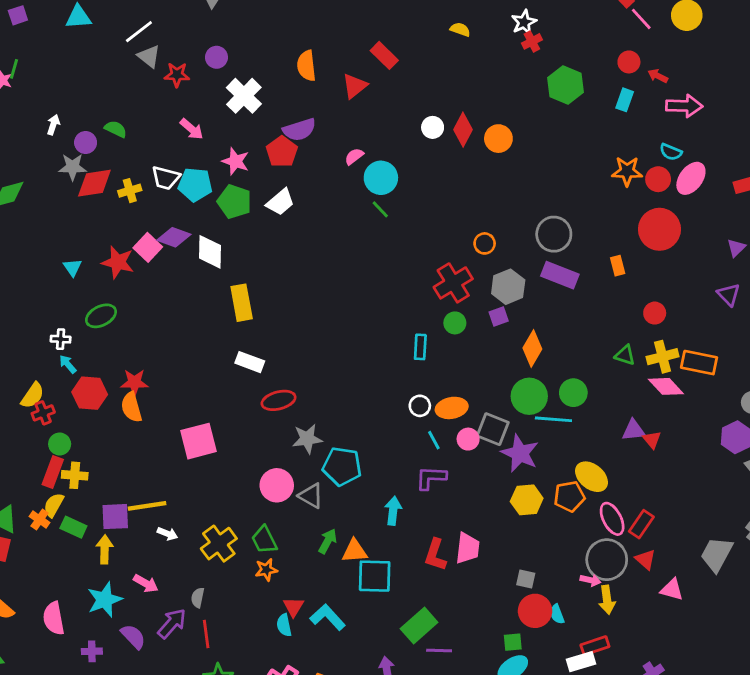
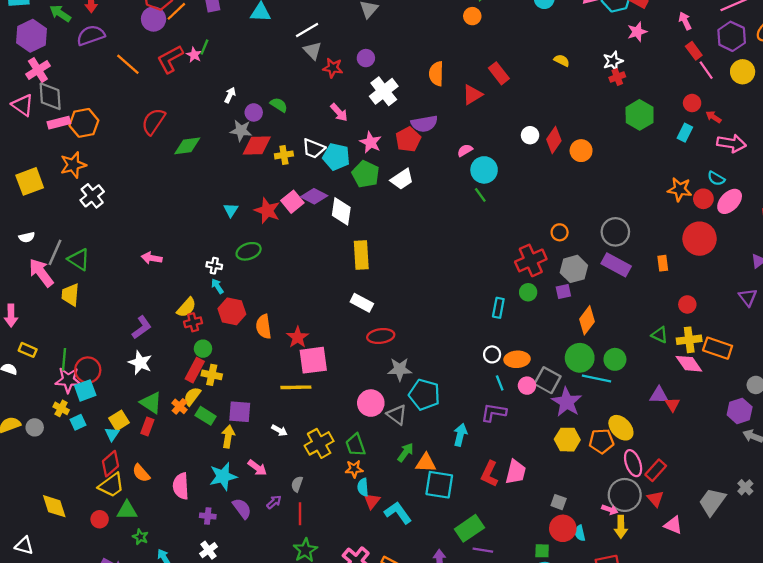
red star: (134, 382) -> (298, 337), moved, turned 30
yellow line: (147, 506) -> (296, 387), moved
purple arrow: (172, 624) -> (274, 502), size x0.6
cyan semicircle: (284, 625) -> (363, 487), moved

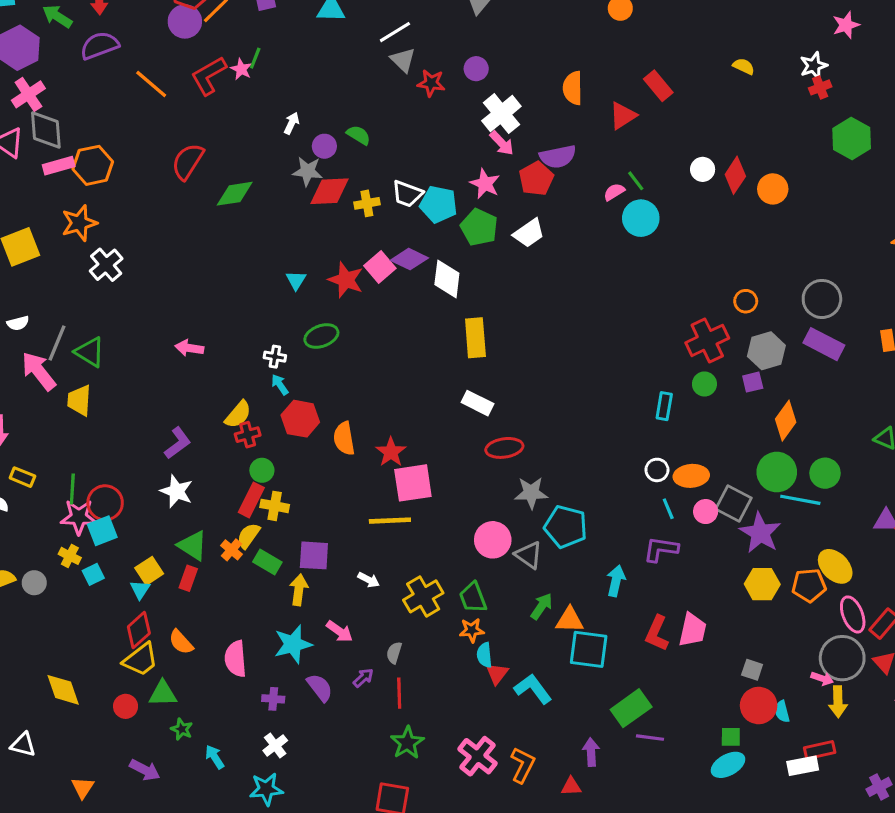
pink arrow: (339, 112) -> (502, 143), moved
green line: (480, 195) -> (636, 181), moved

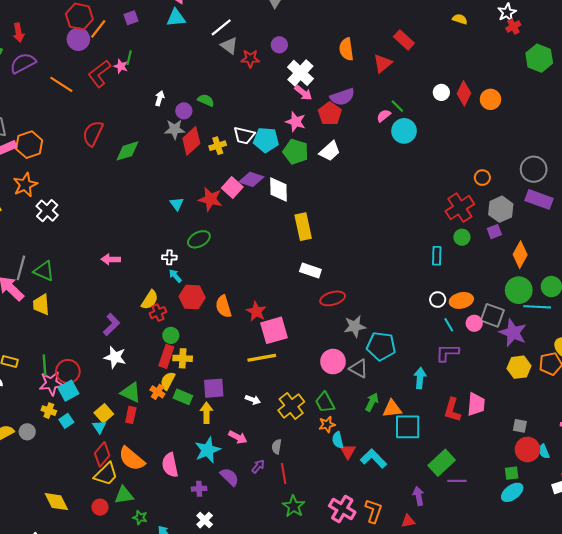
red diamond: (329, 191) -> (191, 141), turned -32
orange semicircle: (181, 642) -> (132, 459), size x1.5

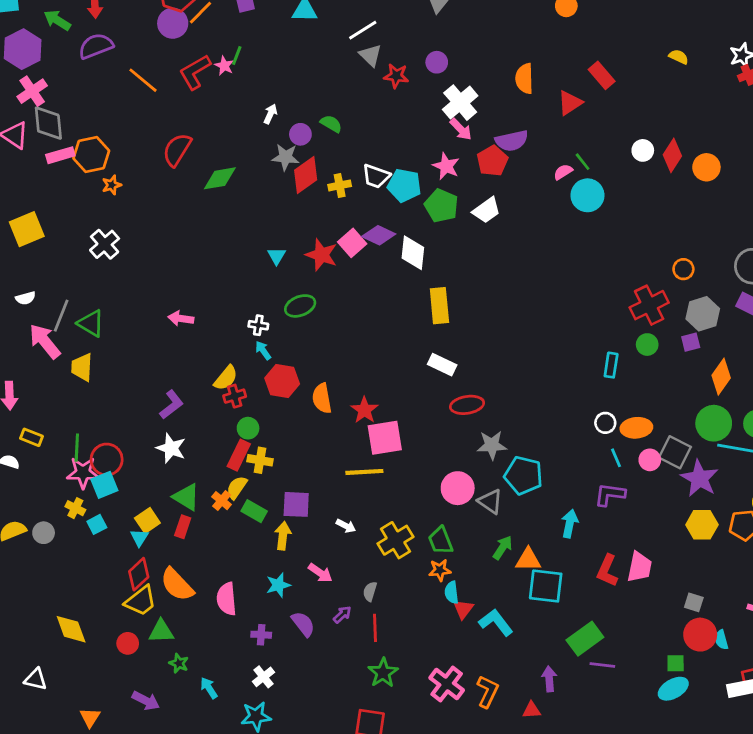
orange star: (25, 185) -> (112, 185), moved, size x0.6
cyan star: (207, 450) -> (278, 585), size x0.7

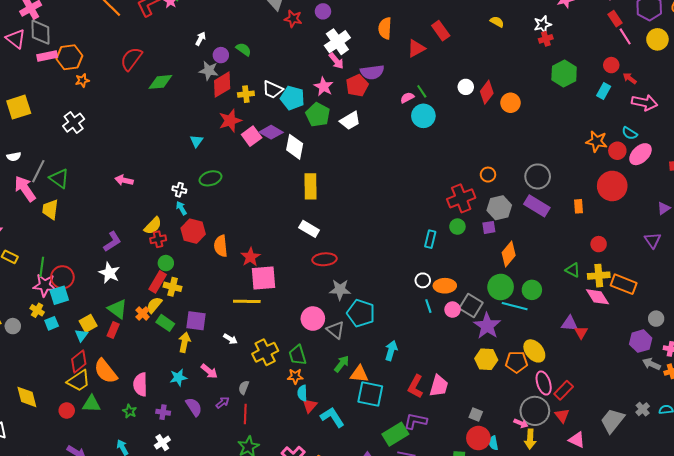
red star: (321, 255) -> (230, 121), moved, turned 30
purple L-shape: (610, 495) -> (415, 421), moved
green star: (179, 663) -> (130, 411), moved

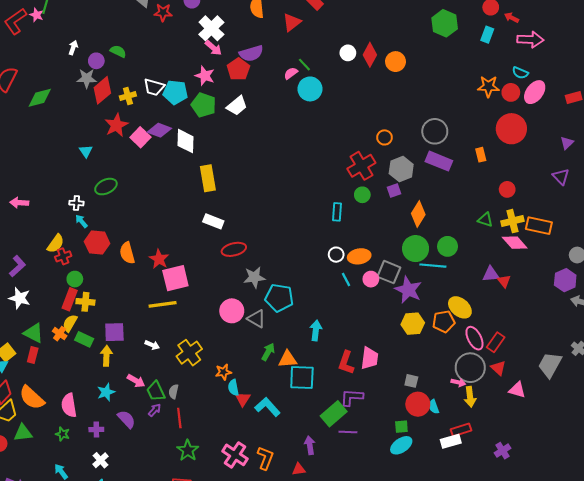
green trapezoid: (297, 355) -> (156, 391), moved

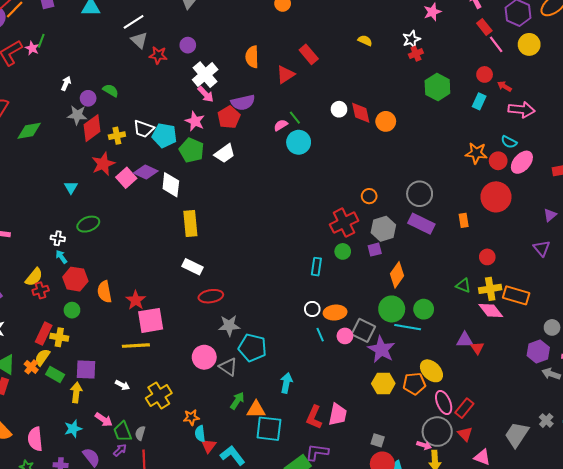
red diamond: (370, 55) -> (361, 113), turned -45
green circle: (75, 279) -> (72, 310), moved

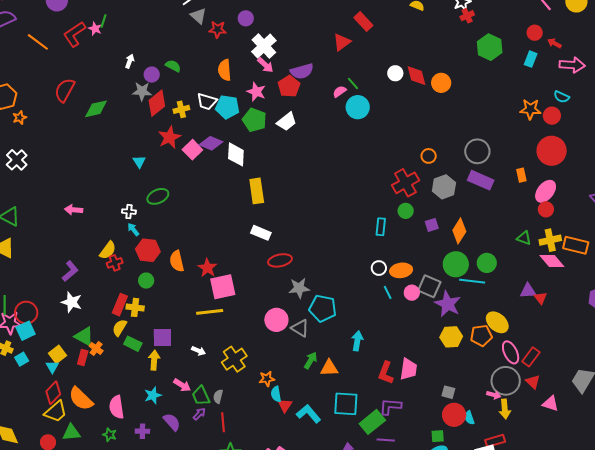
orange semicircle: (252, 57) -> (225, 70), moved
pink ellipse: (522, 162) -> (546, 191), moved
purple square: (375, 250) -> (432, 225), moved
orange cross: (31, 367) -> (96, 348), moved
cyan square: (269, 429) -> (346, 404), moved

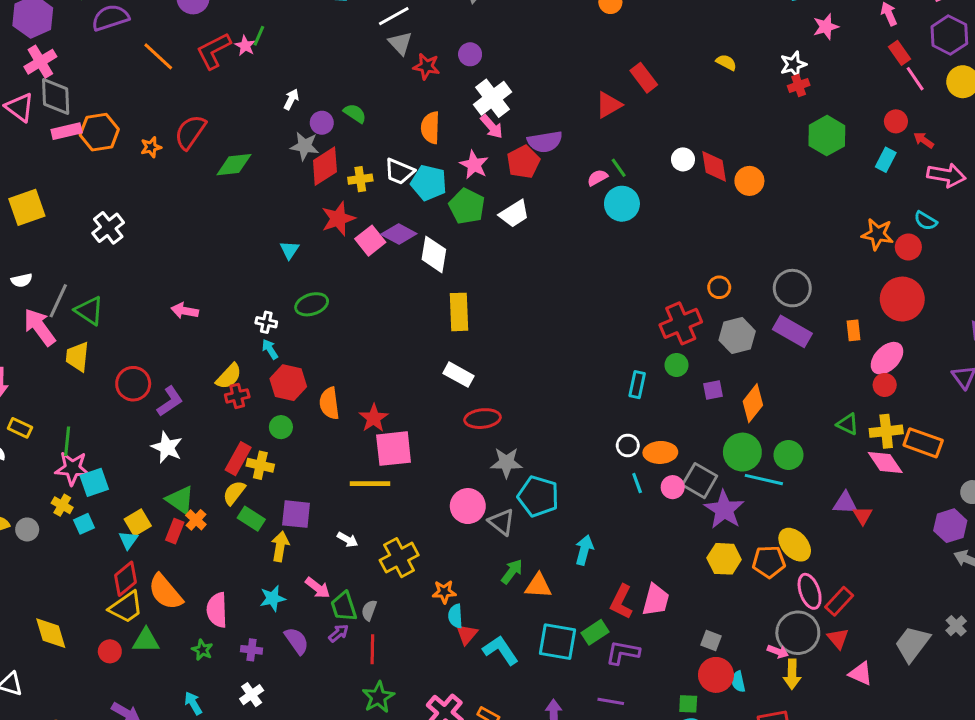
orange star: (20, 118) -> (151, 147), moved
red circle: (26, 313) -> (133, 384), moved
green rectangle: (372, 422) -> (595, 632), moved, size x0.7

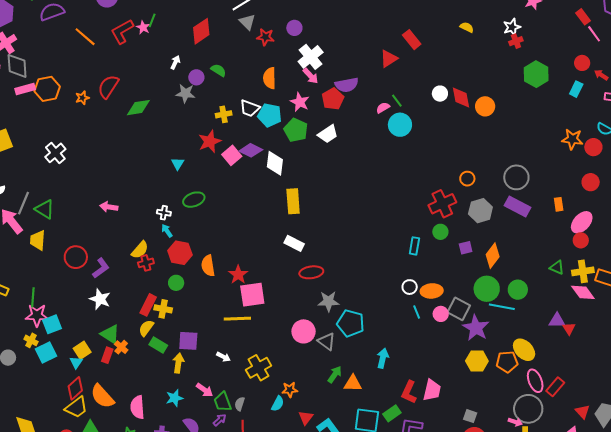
red diamond: (325, 166) -> (201, 31), moved
red circle: (902, 299) -> (591, 182), size x0.6
cyan square: (84, 524) -> (46, 352), size x1.5
cyan semicircle: (455, 616) -> (278, 404), moved, turned -147
red triangle: (838, 638) -> (582, 412), moved

